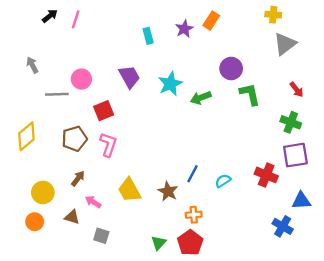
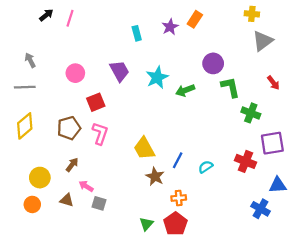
gray line: (57, 94) -> (25, 87), moved
green cross: (291, 122) -> (251, 113), moved
yellow trapezoid: (129, 190) -> (144, 148), moved
gray square: (101, 236) -> (99, 203), moved

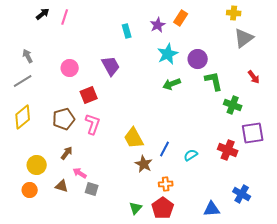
cyan star: (157, 77) -> (168, 54), moved
gray line: (25, 87) -> (23, 81), turned -30
blue triangle: (278, 185) -> (212, 209), moved

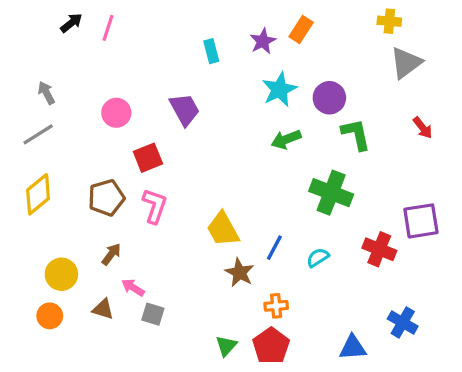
green cross: (233, 105) -> (331, 193), moved, size x1.4

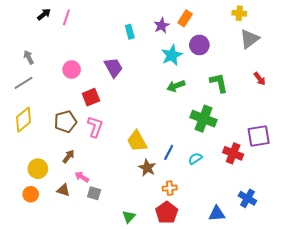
purple circle: (329, 98) -> (199, 45), moved
green triangle: (226, 346) -> (129, 217), moved

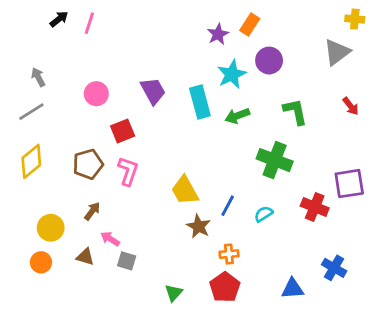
yellow cross: (239, 13) -> (355, 19), moved
cyan rectangle: (130, 32) -> (200, 102), moved, size x1.6

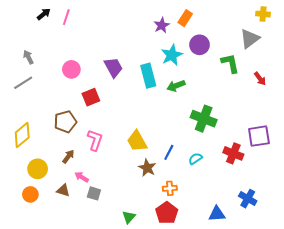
green L-shape: (295, 112) -> (230, 63), moved
yellow diamond: (31, 161) -> (22, 135), moved
pink L-shape: (128, 171) -> (95, 140), moved

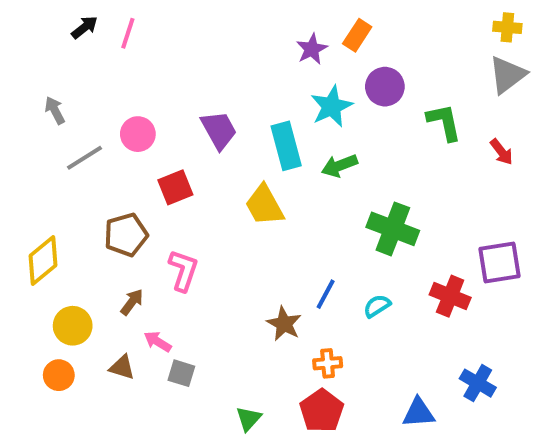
gray triangle: (250, 39) -> (507, 75), moved
gray line: (23, 83) -> (84, 158), moved
yellow trapezoid: (137, 141) -> (264, 205), moved

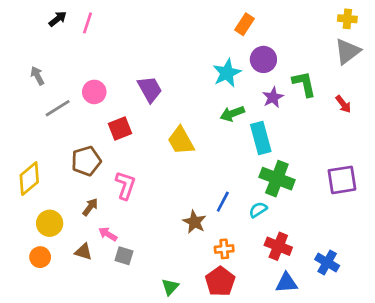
purple star: (312, 49) -> (273, 97), moved
cyan rectangle: (286, 146) -> (261, 138), moved
green cross: (393, 229) -> (277, 179), moved
red cross: (450, 296) -> (278, 246), moved

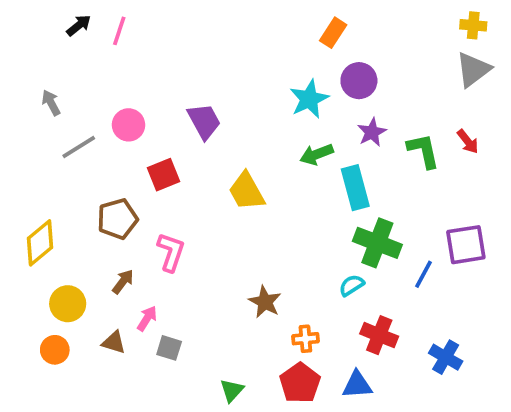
green L-shape: (304, 84) -> (423, 151), moved
blue line: (223, 202) -> (423, 274), moved
pink arrow: (108, 234) -> (147, 318), turned 90
blue triangle: (286, 283) -> (357, 385), moved

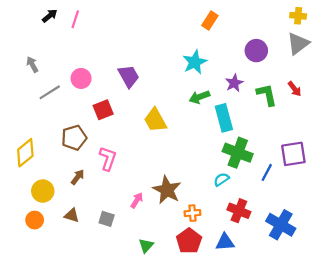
purple circle: (359, 81) -> (256, 51), moved
brown star: (265, 302) -> (167, 190), size x1.4
pink arrow: (147, 318) -> (137, 200), moved
blue cross: (446, 357) -> (281, 225), size x1.4

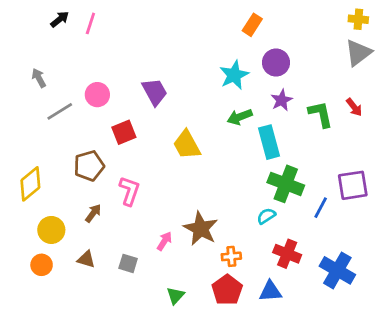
purple circle: (256, 51) -> (276, 63), moved

